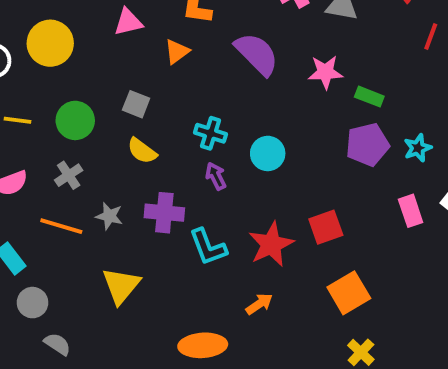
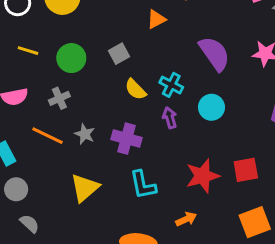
purple semicircle: (257, 54) -> (214, 54), moved
gray square: (136, 104) -> (119, 54), turned 30
yellow semicircle: (142, 151) -> (135, 89), moved
cyan L-shape: (208, 247) -> (143, 185), moved

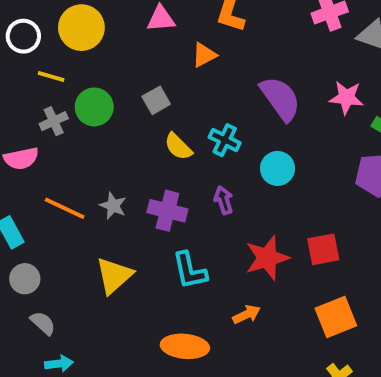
yellow line: (28, 51) -> (51, 77), moved
gray cross: (59, 98) -> (54, 121), moved
purple arrow: (170, 118) -> (224, 200), moved

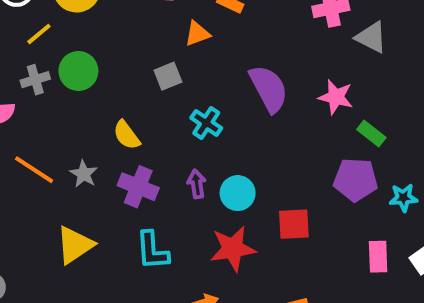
yellow line: (51, 77) -> (39, 34), turned -64
gray square: (156, 100) -> (168, 76), moved
yellow semicircle: (178, 147) -> (127, 135), moved
cyan circle: (277, 168) -> (238, 193), moved
red square: (323, 249) -> (294, 224), moved

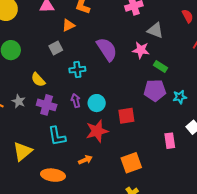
gray triangle: (371, 37) -> (155, 30), moved
cyan cross: (206, 123) -> (77, 70), turned -35
yellow triangle: (75, 245) -> (23, 151), moved
pink rectangle: (378, 257) -> (170, 141), moved

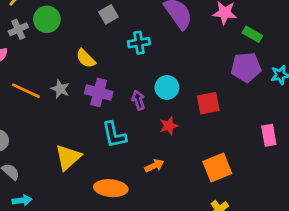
purple arrow: (76, 101) -> (138, 100), moved
red star: (97, 131) -> (169, 126), size x0.6

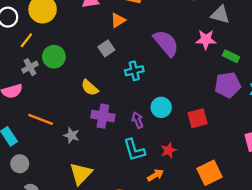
gray star: (60, 89) -> (72, 135), moved
red star: (169, 126) -> (169, 150), moved
cyan L-shape: (114, 135) -> (134, 150), moved

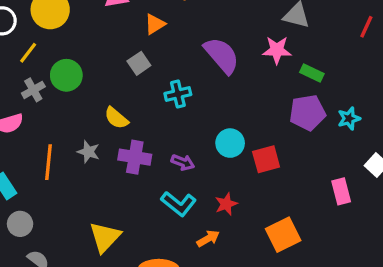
cyan circle: (161, 107) -> (230, 143), moved
orange line: (41, 119) -> (48, 162), turned 75
purple arrow: (137, 120) -> (183, 162), turned 133
gray star: (72, 135) -> (88, 152), moved
cyan L-shape: (134, 150) -> (179, 204), turned -35

